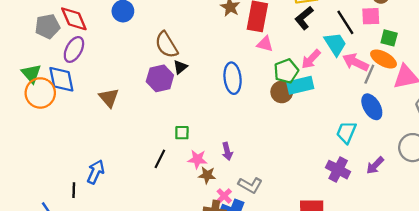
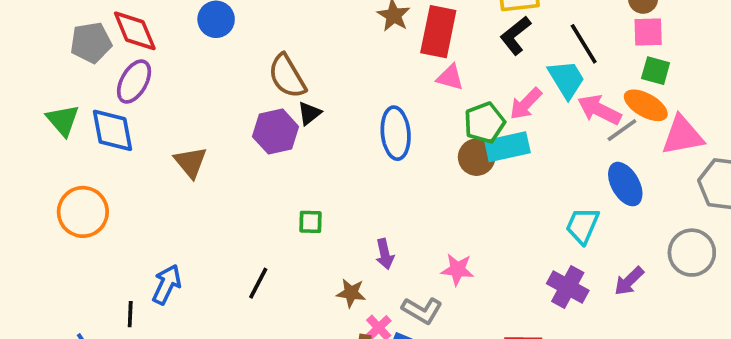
pink square: (371, 16) -> (648, 32), moved
gray line: (369, 74) -> (622, 130), turned 30
orange circle: (40, 93) -> (83, 212), moved
black line: (160, 159) -> (258, 283), moved
pink star: (197, 159) -> (457, 270), moved

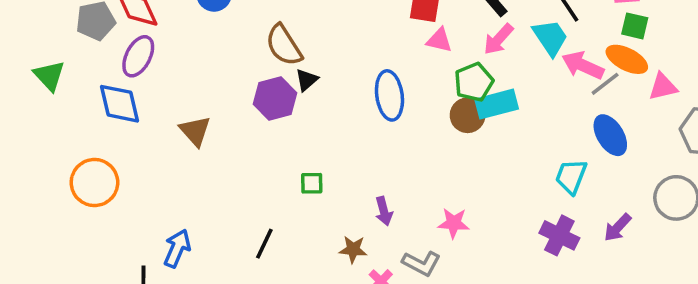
pink arrow: (526, 104) -> (498, 39), moved
green triangle: (63, 120) -> (49, 76), moved
pink triangle: (682, 135) -> (663, 87), size x0.7

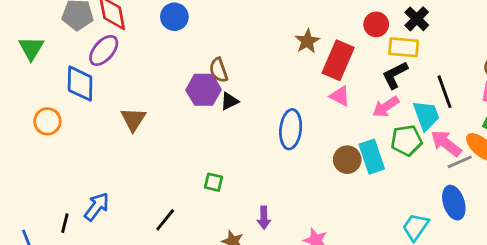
brown semicircle: (284, 45) -> (219, 70), size x0.7
green pentagon: (474, 82) -> (406, 140), moved
purple hexagon: (275, 99) -> (204, 90), moved
cyan rectangle: (497, 104) -> (372, 157), turned 72
orange circle: (94, 183) -> (47, 121), moved, size x0.7

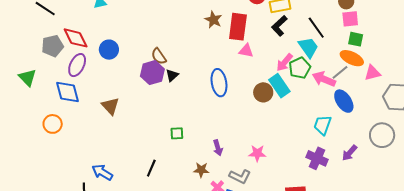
blue circle: (174, 17) -> (109, 50), moved
pink arrow: (386, 107) -> (285, 62), moved
pink arrow: (446, 143) -> (324, 79), moved
blue arrow: (97, 207) -> (102, 172), turned -80

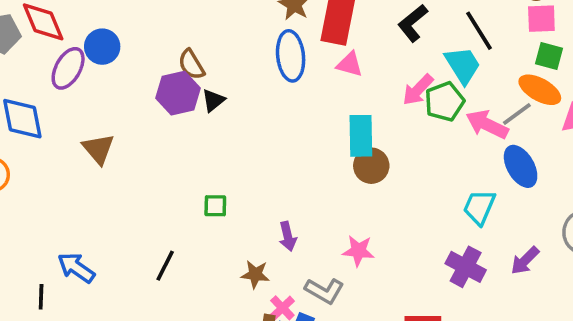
purple ellipse: (77, 65) -> (68, 68), moved
blue ellipse: (219, 83) -> (291, 56), moved
cyan rectangle: (279, 86) -> (361, 136), moved, turned 30
brown circle: (263, 92) -> (371, 166), moved

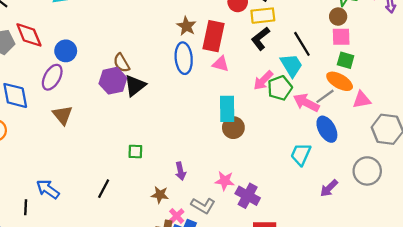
purple ellipse: (68, 68) -> (52, 77), moved
black triangle: (213, 100) -> (135, 85), size x1.5
purple cross: (466, 267) -> (248, 196), moved

